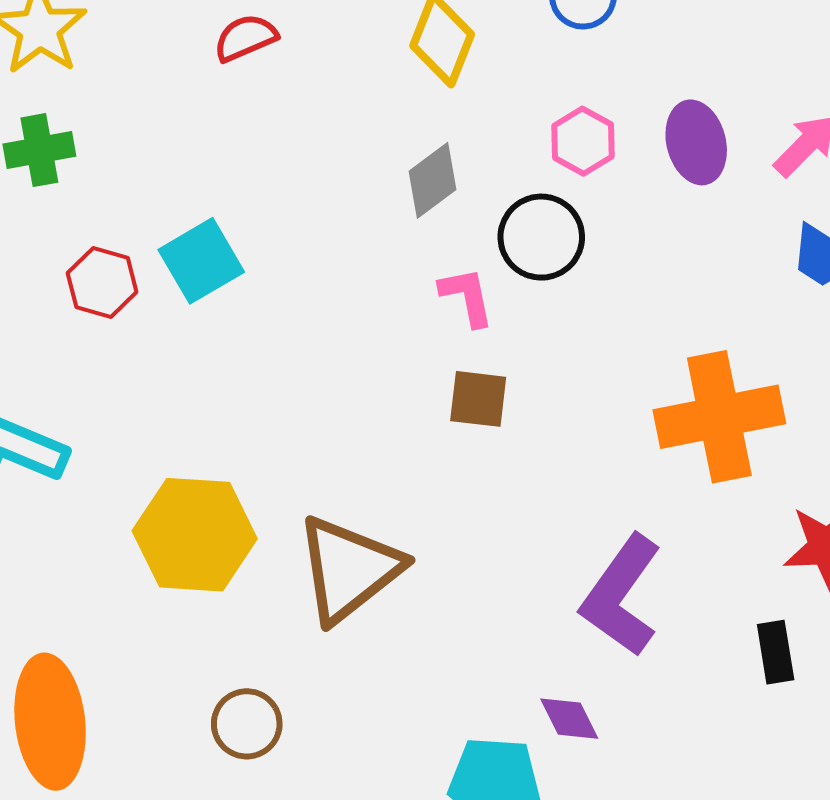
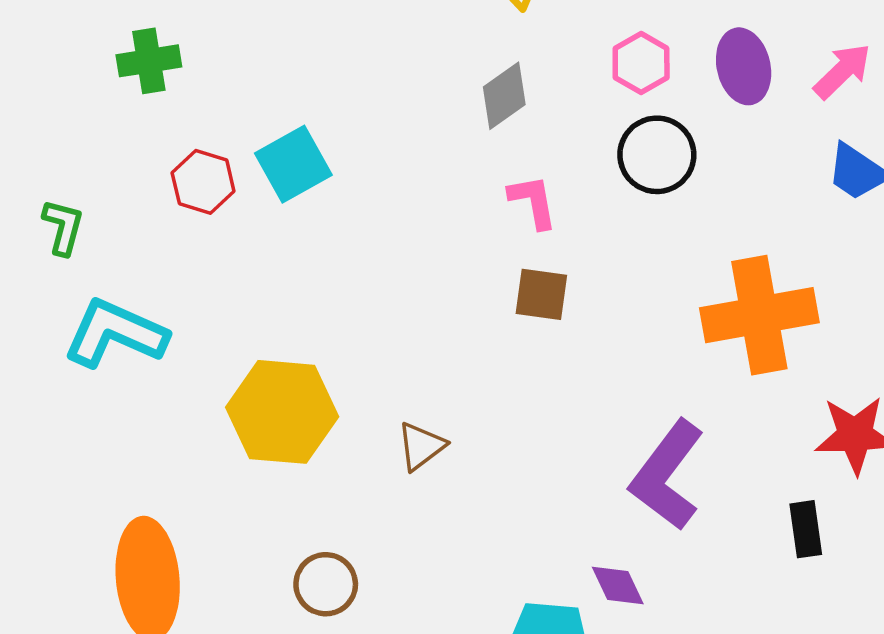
black circle: (541, 237) -> (657, 155), moved
brown triangle: (349, 569) -> (421, 446), size x0.5

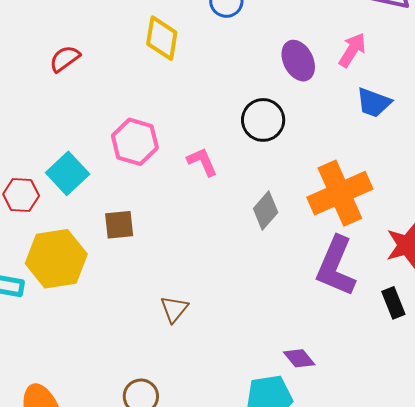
pink hexagon: (641, 63) -> (135, 142), moved, size x1.4
gray diamond: (504, 96) -> (266, 211), moved
brown square: (541, 294) -> (119, 225), moved
yellow hexagon: (282, 412) -> (56, 259), moved
purple L-shape: (667, 475) -> (336, 266), moved

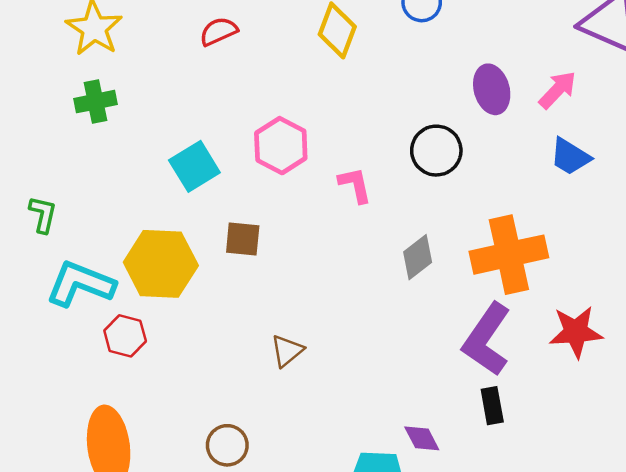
red hexagon: (21, 195) -> (125, 336), moved
black rectangle: (393, 303) -> (492, 406), moved

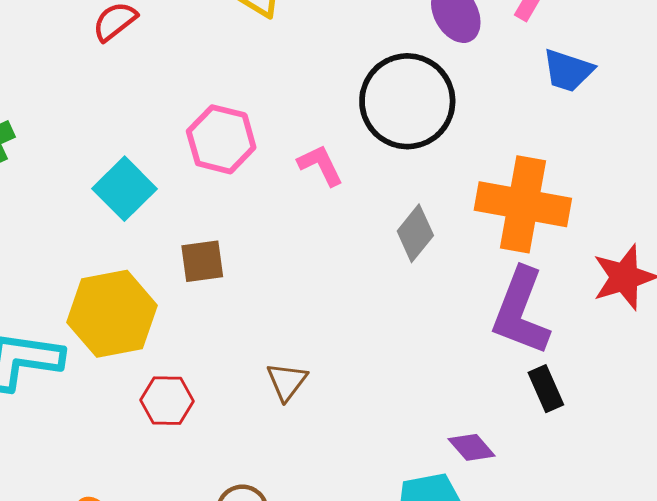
black circle: (436, 151) -> (407, 101), size x1.5
orange cross: (509, 255) -> (523, 204), turned 36
red hexagon: (125, 336) -> (167, 401), moved

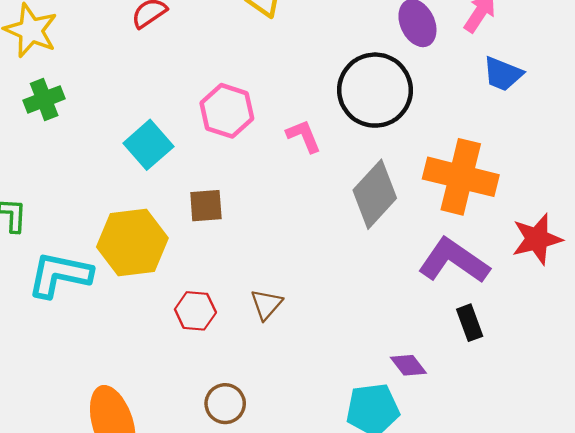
gray diamond: (415, 233) -> (375, 194), size x1.5
purple L-shape: (521, 311) -> (454, 261), turned 100
red hexagon: (167, 401) -> (195, 311), moved

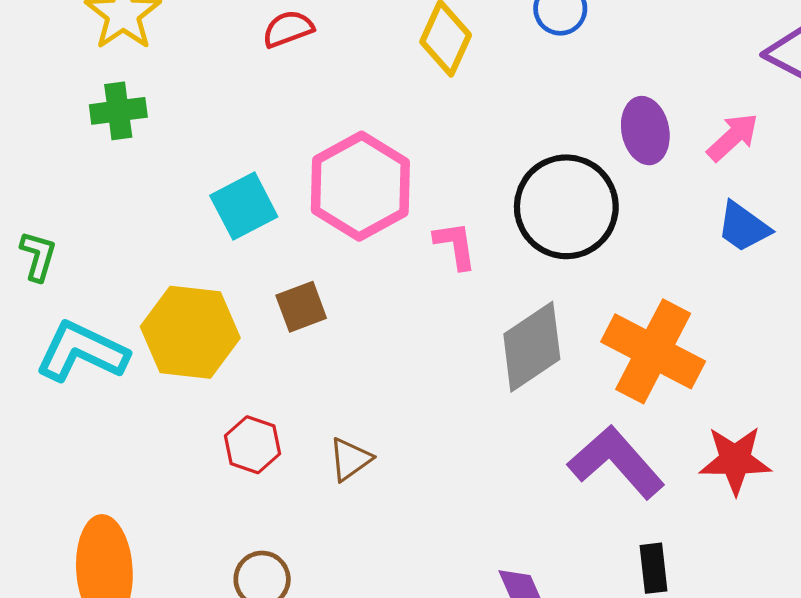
pink hexagon: (227, 111) -> (360, 186), size x1.4
brown square: (206, 206) -> (301, 307), turned -30
black rectangle: (470, 323) -> (654, 568), moved

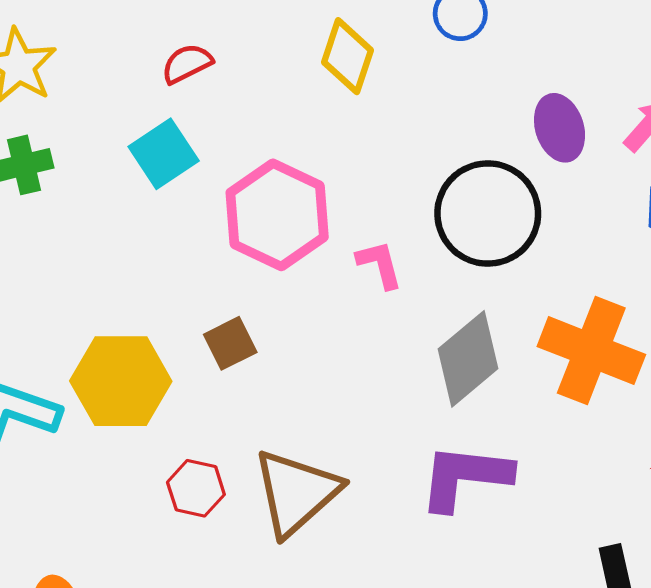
cyan square: (244, 206) -> (164, 154), moved
brown triangle: (350, 459) -> (296, 492), size x2.0
purple L-shape: (616, 462) -> (465, 477), moved, turned -36

